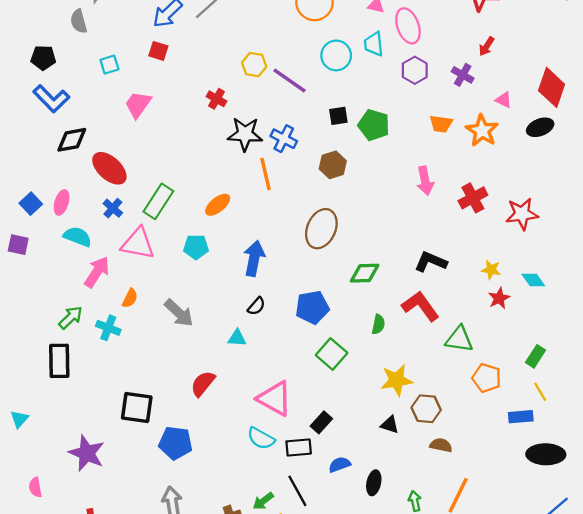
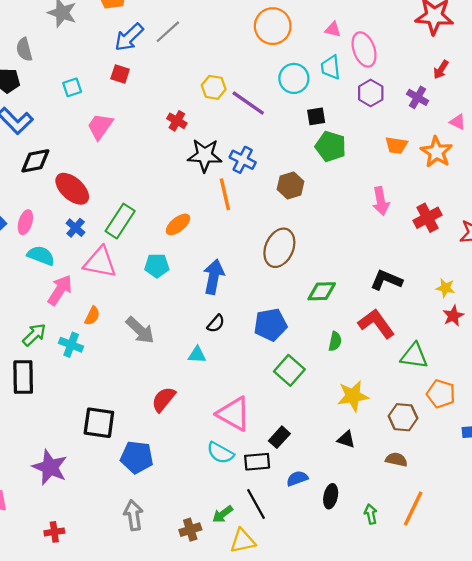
gray semicircle: (79, 21) -> (24, 49), moved
black square: (338, 116) -> (316, 116), moved
brown hexagon: (426, 409) -> (403, 417), moved

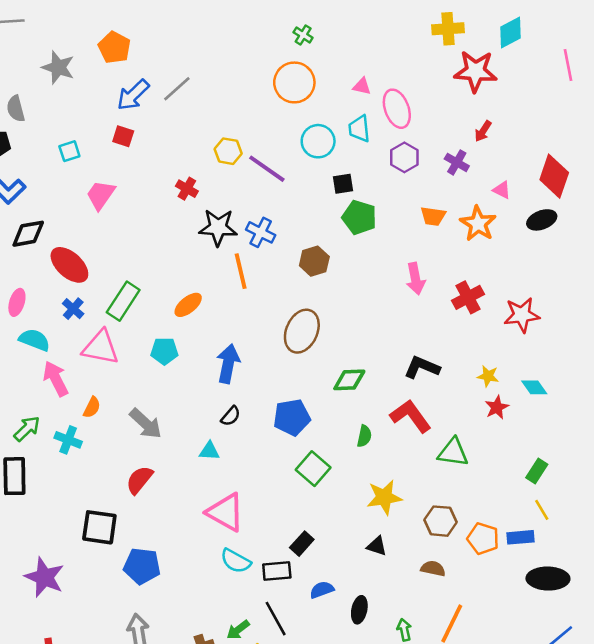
pink arrow: (60, 290) -> (56, 379), turned -60
orange pentagon: (441, 394) -> (483, 539), moved
red semicircle: (164, 399) -> (139, 480), moved
pink triangle: (234, 414) -> (226, 512), moved

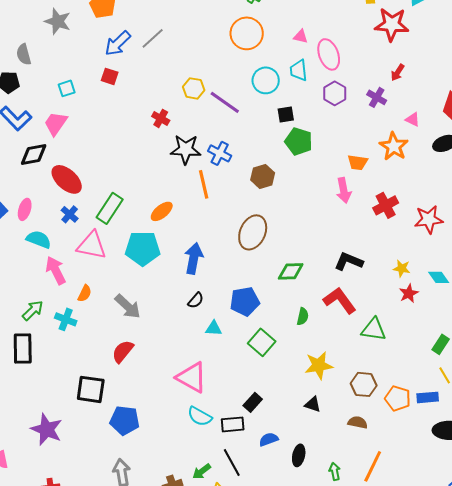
pink trapezoid: (101, 195) -> (56, 123), moved
orange trapezoid: (433, 216) -> (358, 162), moved
cyan pentagon: (164, 351) -> (143, 248), size x1.6
cyan triangle: (209, 451) -> (214, 328), moved

